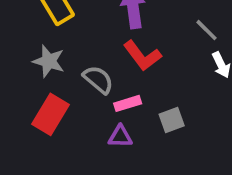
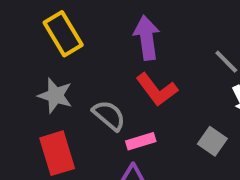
red rectangle: (51, 114) -> (57, 153), turned -48
gray square: (172, 120) -> (212, 141), moved, turned -35

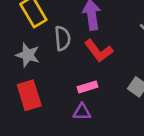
gray semicircle: (109, 115) -> (63, 38), moved, turned 45

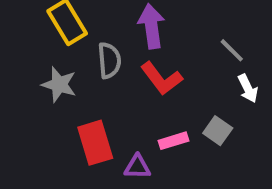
pink rectangle: (87, 87) -> (174, 141), moved
red rectangle: (29, 95) -> (95, 143), moved

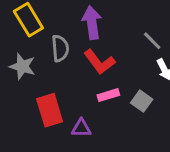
pink rectangle: (174, 141) -> (108, 95), moved

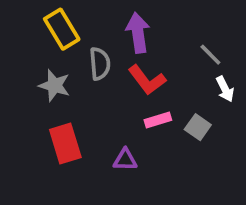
red rectangle: (50, 110) -> (65, 143), moved

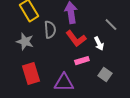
white arrow: (225, 89) -> (99, 44), moved
gray square: (198, 127) -> (105, 75), moved
purple triangle: (125, 160) -> (64, 83), size x1.5

